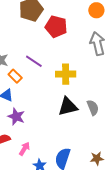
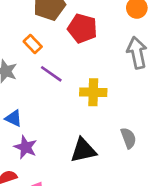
orange rectangle: (15, 76) -> (33, 44), moved
black triangle: (68, 107) -> (83, 150), moved

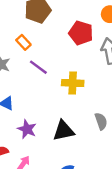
red pentagon: (82, 28) -> (81, 33), moved
purple star: (26, 147) -> (27, 129), moved

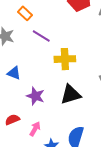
yellow cross: (73, 83) -> (65, 59), moved

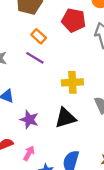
orange rectangle: (25, 13) -> (39, 36), moved
yellow cross: (65, 59) -> (72, 82), moved

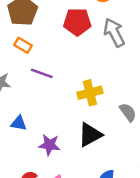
orange rectangle: (39, 36) -> (23, 45), moved

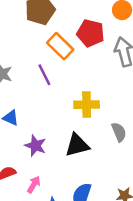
orange rectangle: (23, 45) -> (60, 46), moved, size x1.5
purple line: (42, 73) -> (44, 75), turned 30

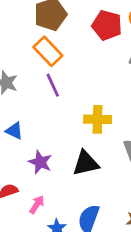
red pentagon: (91, 33) -> (107, 25), moved
orange rectangle: (60, 46) -> (48, 51), moved

